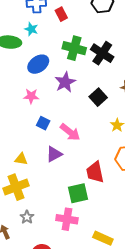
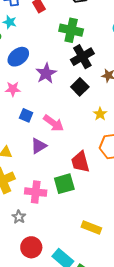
green cross: (74, 48) -> (71, 30), moved
black cross: (102, 53) -> (82, 57), moved, turned 30
gray star: (27, 217) -> (19, 217), moved
pink cross: (67, 219) -> (36, 192), moved

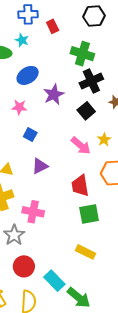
pink arrow: (53, 123) -> (81, 146), moved
green square: (64, 184) -> (89, 214), moved
gray star: (19, 217) -> (14, 235), size x1.5

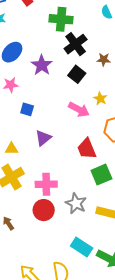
gray star: (14, 235) -> (76, 203), moved
red circle: (24, 266) -> (44, 210), moved

